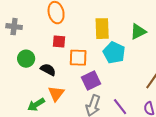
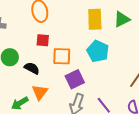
yellow rectangle: (102, 29) -> (95, 19), moved
green triangle: (138, 32) -> (122, 19), moved

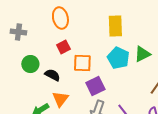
green triangle: (122, 19) -> (142, 54), moved
red square: (43, 40) -> (63, 47), turned -32

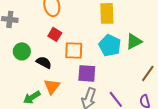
red square: (63, 47) -> (55, 34), turned -32
purple square: (95, 86) -> (87, 73), turned 30

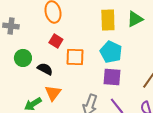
green triangle: (134, 41) -> (135, 19), moved
purple square: (87, 73) -> (112, 77), moved

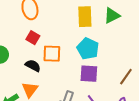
black semicircle: (45, 69) -> (33, 66), moved

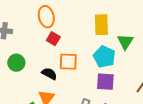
green triangle: (112, 16) -> (125, 42), moved, turned -30
red square: (33, 38) -> (53, 39), moved

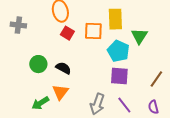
orange square: (68, 62) -> (93, 31), moved
green circle: (16, 63) -> (38, 64), moved

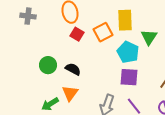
gray cross: (18, 25) -> (28, 16), moved
orange square: (93, 31) -> (103, 32), turned -30

